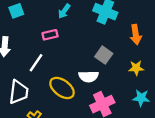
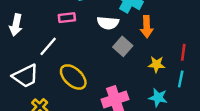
orange arrow: (136, 35) -> (147, 27), moved
white semicircle: (89, 76) -> (108, 23), moved
white trapezoid: (19, 92) -> (26, 76), turned 50

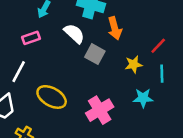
white semicircle: (108, 23) -> (74, 34), turned -130
red line: (183, 52) -> (158, 46), turned 49

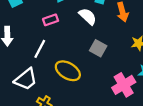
gray square: (95, 54) -> (98, 48), moved
pink cross: (100, 110) -> (124, 85), moved

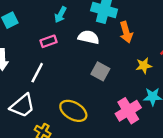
white semicircle: (88, 16) -> (89, 37), turned -30
yellow ellipse: (68, 71) -> (73, 111), moved

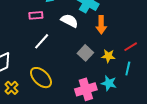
gray square: (100, 71) -> (85, 53), moved
white line: (37, 73) -> (42, 41), moved

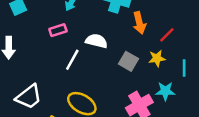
white semicircle: (69, 21) -> (96, 41), moved
red line: (131, 47) -> (167, 35), moved

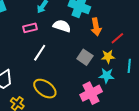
white semicircle: (96, 41) -> (62, 26), moved
cyan star: (165, 91) -> (107, 76), moved

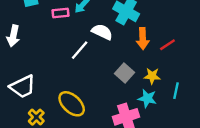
pink rectangle: (30, 28) -> (61, 13), moved
red line: (117, 38) -> (167, 45), moved
white line: (40, 53) -> (80, 50), moved

